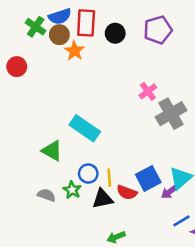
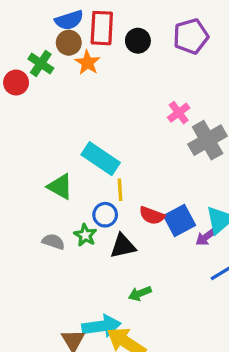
green cross: (36, 27) -> (41, 63), moved
yellow line: (109, 178) -> (120, 190), moved
red semicircle: (127, 192) -> (152, 216), moved

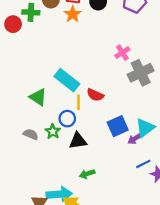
green cross: (41, 63) -> (31, 12), turned -35
orange star: (88, 63) -> (73, 14), moved
red semicircle: (152, 216) -> (95, 95), moved

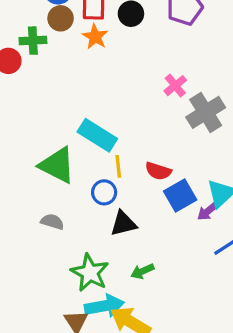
red semicircle: (95, 95) -> (158, 171), moved
green triangle: (38, 97) -> (57, 165), size x1.4
green star: (53, 131) -> (90, 273), moved, size x1.6

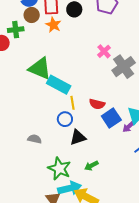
green triangle: (57, 165) -> (40, 68), moved

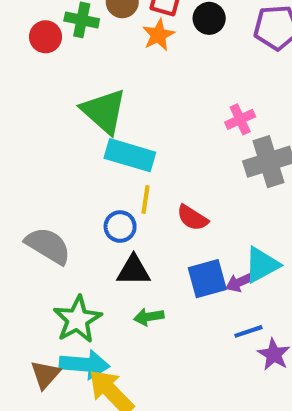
cyan rectangle: (59, 85) -> (130, 155), turned -30
blue square: (111, 118) -> (207, 279), moved
gray semicircle: (35, 139) -> (48, 246), size x1.6
green arrow: (91, 166) -> (149, 317), moved

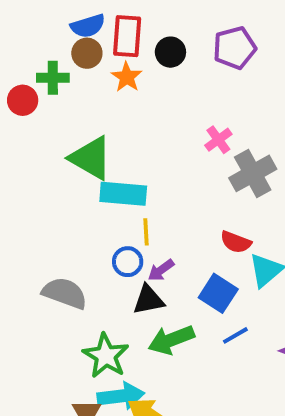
red semicircle: (192, 218) -> (236, 242), moved
blue square: (207, 279) -> (218, 293), turned -30
purple arrow: (240, 282) -> (161, 270), moved
green arrow: (149, 317) -> (171, 340), size x1.6
blue line: (248, 331) -> (235, 335), moved

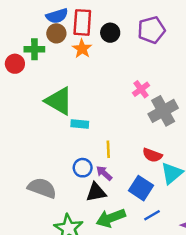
cyan rectangle: (123, 194) -> (80, 124), size x0.6
yellow line: (146, 232) -> (108, 149), moved
purple arrow: (161, 270) -> (104, 173), turned 78

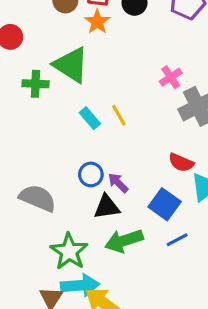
green cross: (34, 49) -> (36, 84), moved
green triangle: (59, 101) -> (71, 65), moved
cyan rectangle: (80, 124) -> (90, 118), turned 42
yellow line: (108, 149) -> (119, 115), moved, turned -30

